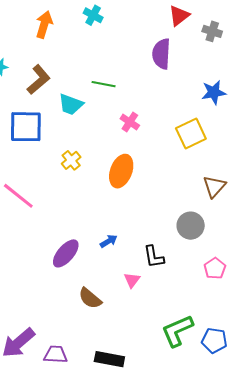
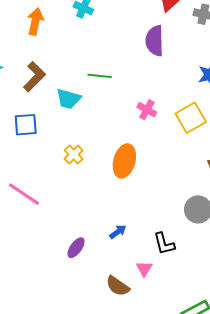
pink cross: (130, 122) -> (147, 110), moved
blue square: (26, 127) -> (26, 125), size x0.7
purple ellipse: (66, 253) -> (76, 248), size x0.7
brown semicircle: (90, 298) -> (118, 286), moved

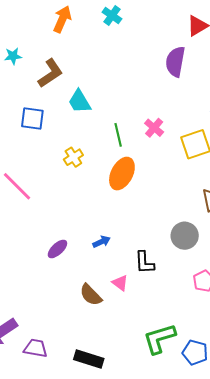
green line: (100, 76) -> (118, 135), moved, turned 60
cyan trapezoid: (69, 99) -> (80, 102), turned 32
pink triangle: (144, 269) -> (120, 283), turned -36

